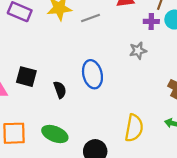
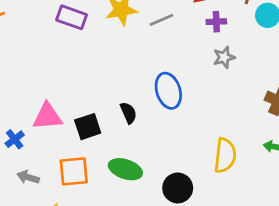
purple cross: (151, 21) -> (216, 22), moved
black square: (26, 77) -> (88, 127), moved, turned -30

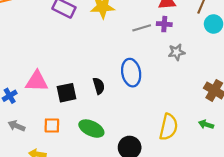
gray line: (162, 20) -> (142, 28), moved
purple cross: (216, 22) -> (164, 24), moved
orange square: (74, 171) -> (52, 126), size x0.7

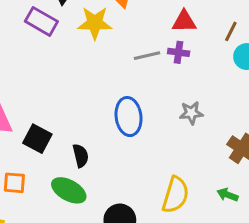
gray star: (177, 52) -> (191, 113), moved
black semicircle: (99, 86) -> (81, 156), moved
black square: (66, 93) -> (37, 139), turned 36

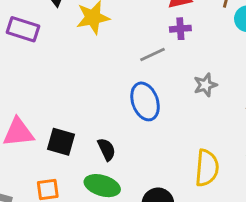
purple rectangle: (41, 21) -> (23, 29), moved
gray line: (147, 56) -> (152, 55), moved

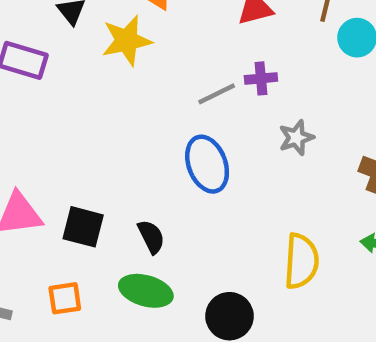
purple cross: (180, 29) -> (261, 78), moved

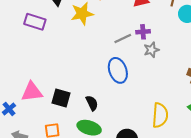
gray star: (296, 138) -> (151, 50), moved

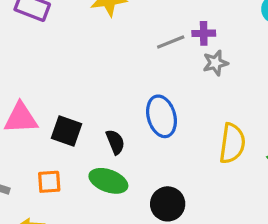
blue ellipse: (118, 70) -> (161, 116), moved
yellow semicircle: (160, 115) -> (232, 143), moved

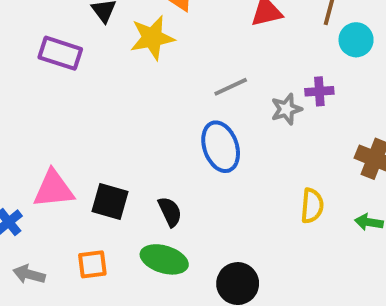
purple cross: (204, 33) -> (319, 91), moved
blue ellipse: (161, 116) -> (221, 147), moved
yellow semicircle: (232, 143) -> (312, 206), size x0.7

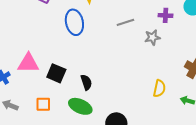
purple cross: (319, 91) -> (166, 15), moved
blue ellipse: (221, 147) -> (74, 22), moved

